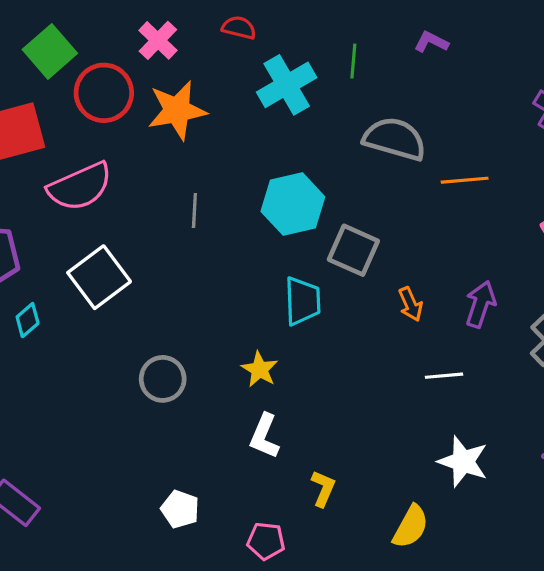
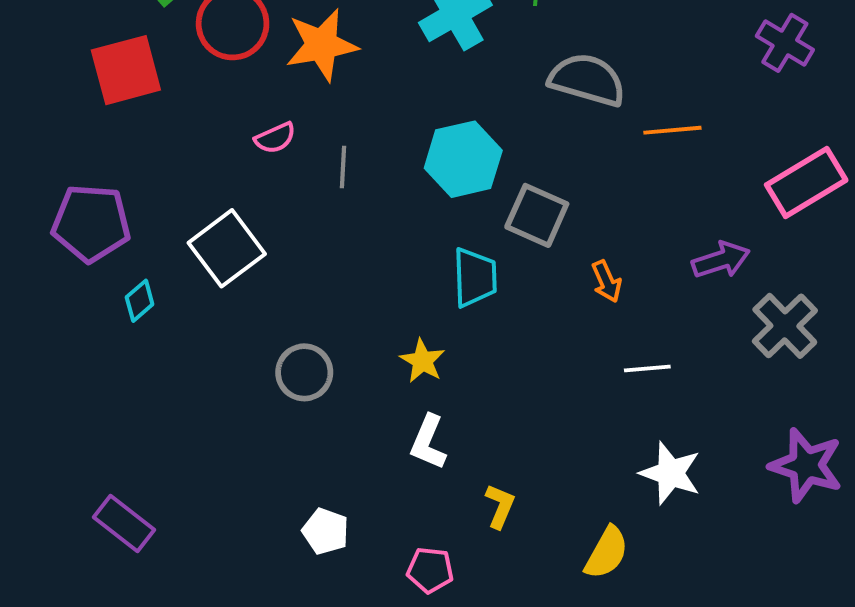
pink semicircle: (80, 187) -> (275, 138), moved, size x0.5
purple arrow: (481, 304) -> (721, 260), moved, turned 54

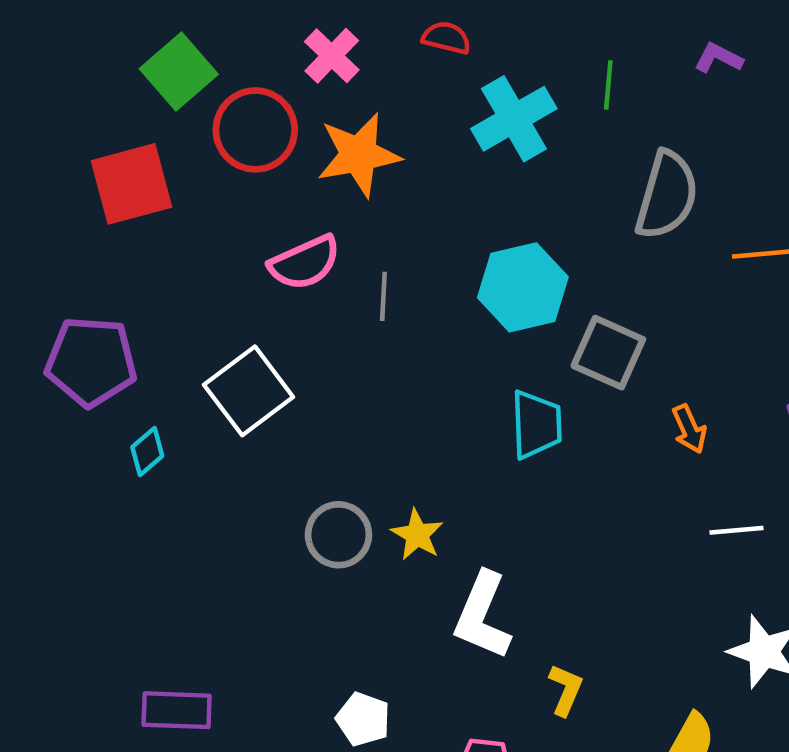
gray semicircle: (587, 80) -> (667, 195), turned 90
pink semicircle: (275, 138) -> (305, 263), size x1.5
yellow star: (422, 361) -> (417, 535), moved
white L-shape: (428, 442) -> (482, 616), size x1.4
purple rectangle: (124, 524) -> (177, 710), moved, turned -36

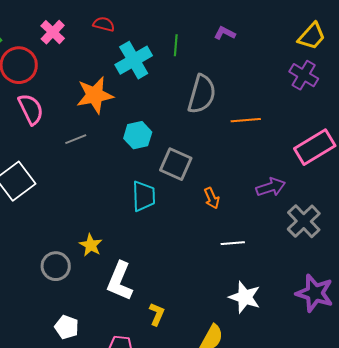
orange star: (359, 155) -> (95, 95), moved
pink semicircle: (305, 263) -> (31, 109), moved, turned -92
cyan hexagon: (523, 287) -> (138, 135), size x0.7
gray line: (383, 296) -> (76, 139), turned 65
gray circle: (338, 535) -> (56, 266), moved

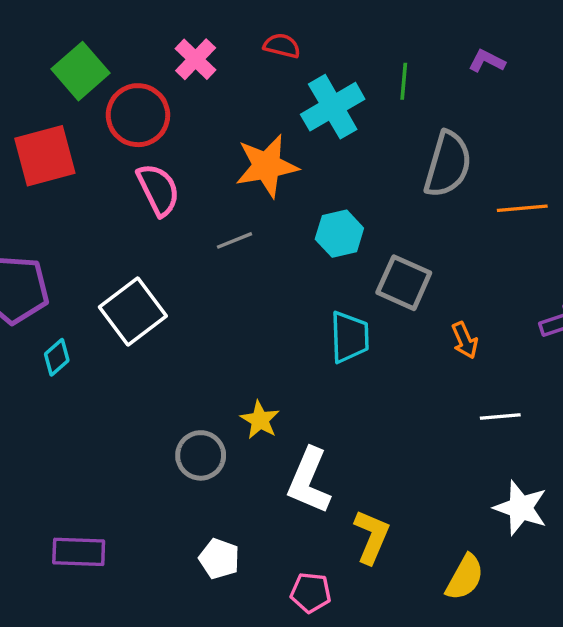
yellow L-shape: (157, 314) -> (372, 537), size x1.4

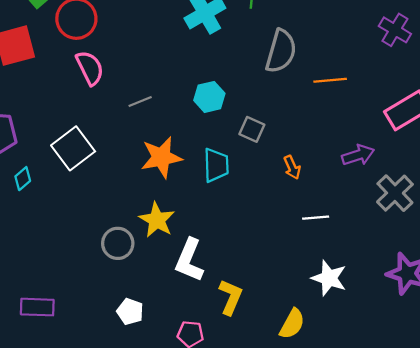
orange star: (267, 166) -> (161, 157), moved
gray square: (404, 283) -> (252, 129), size x0.7
yellow star: (260, 420) -> (157, 220), size x1.4

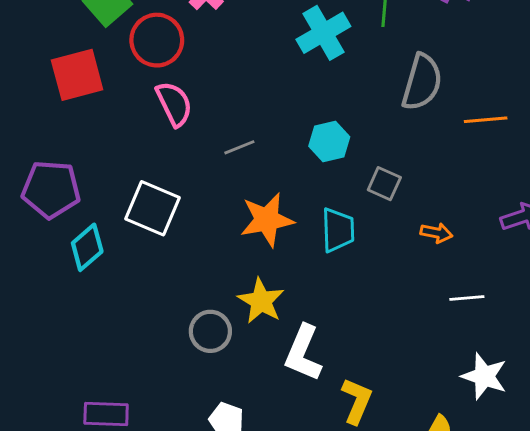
white square: (73, 148) -> (152, 208), turned -30
orange arrow: (292, 167) -> (436, 233), turned -55
cyan diamond: (23, 179) -> (87, 247), size x1.5

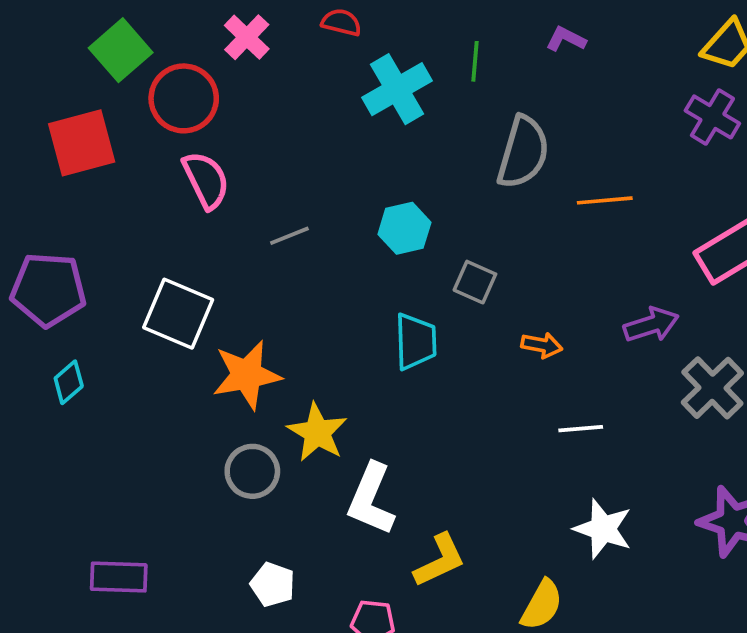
orange star: (267, 220) -> (247, 375), moved
cyan diamond: (87, 247) -> (69, 382), moved, size x0.7
yellow L-shape: (357, 401) -> (440, 560), turned 42

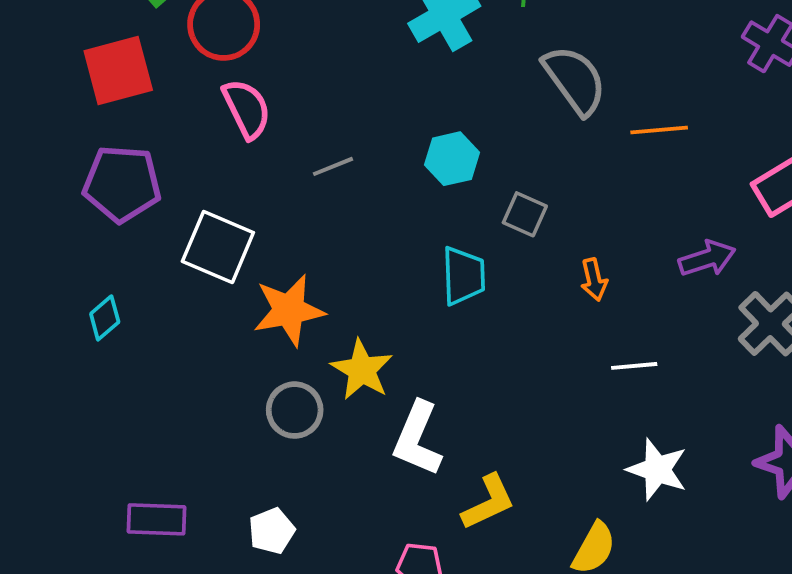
gray semicircle: (523, 152) -> (575, 80), turned -52
purple pentagon: (48, 290) -> (122, 184), moved
orange arrow: (542, 345) -> (594, 280), turned 66
white pentagon: (273, 584) -> (272, 531), moved, turned 30

